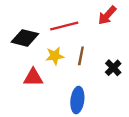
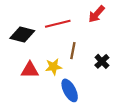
yellow star: (55, 56) -> (53, 67), moved
blue ellipse: (77, 100) -> (70, 90), turned -35

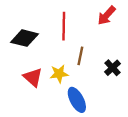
red line: (58, 24) -> (64, 26), turned -75
red triangle: (30, 70) -> (33, 77), turned 42

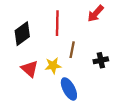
black diamond: (25, 38) -> (22, 34), turned -50
black cross: (112, 68) -> (101, 60), turned 32

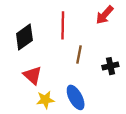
yellow star: (53, 66) -> (45, 100), moved

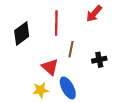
red triangle: (33, 75) -> (50, 67), moved

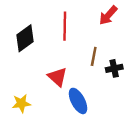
brown line: (71, 49) -> (94, 56), moved
yellow star: (41, 90) -> (21, 103), moved

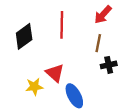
brown line: (94, 56) -> (98, 43), moved
yellow star: (21, 103) -> (34, 87), moved

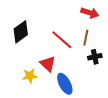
red arrow: (103, 15) -> (90, 13), turned -114
red line: (62, 25) -> (62, 40), moved, turned -50

